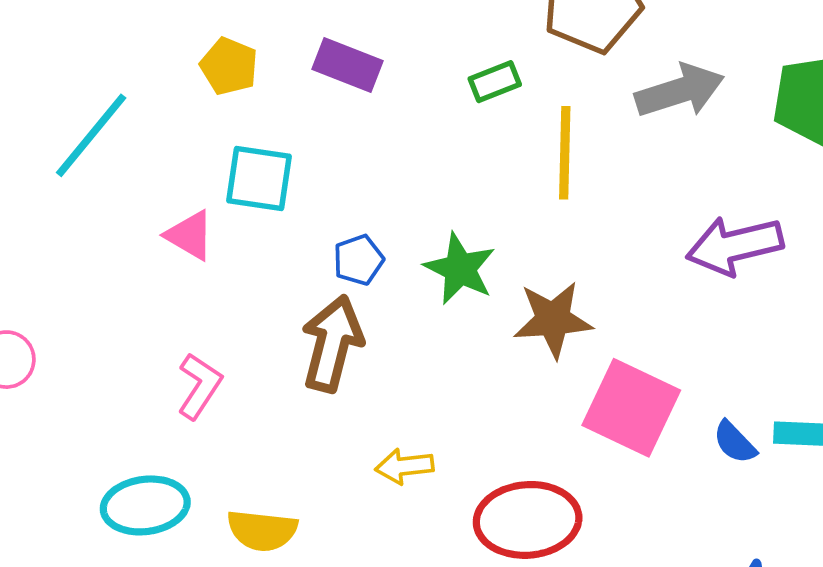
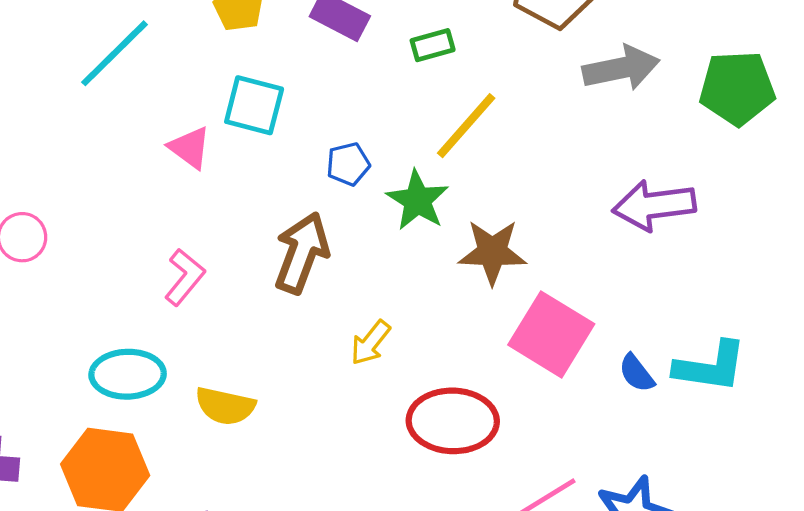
green rectangle: (495, 82) -> (433, 45), moved
yellow line: (565, 153) -> (466, 126), moved, turned 34
blue pentagon: (358, 260) -> (348, 164), moved
yellow arrow: (404, 466) -> (370, 343), moved, turned -51

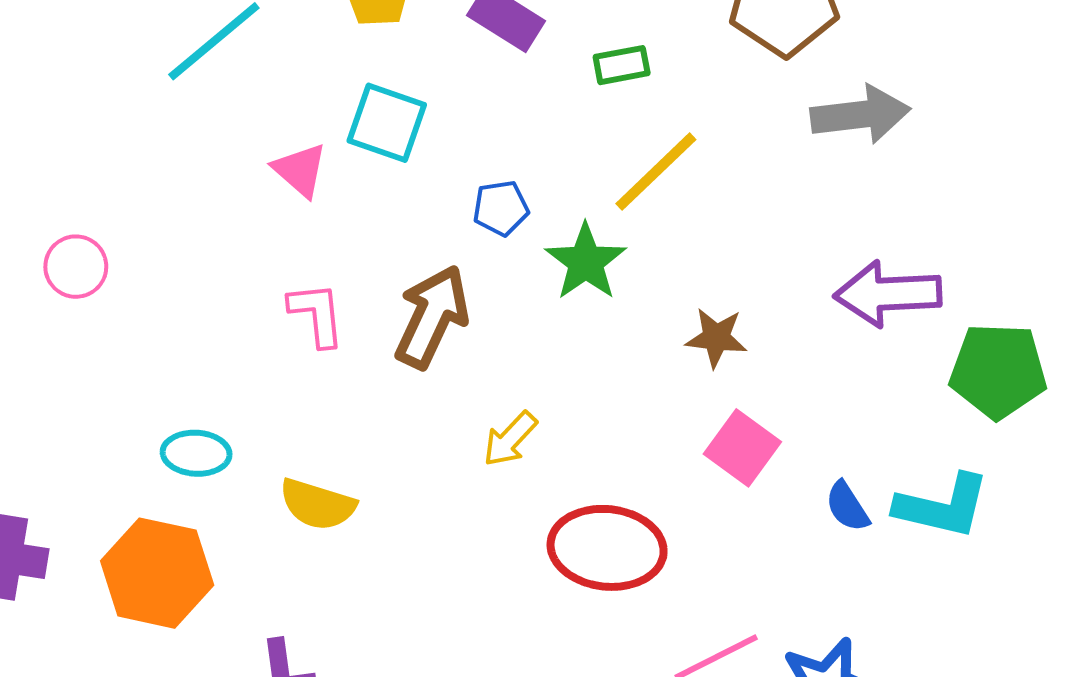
green pentagon: (737, 88) -> (998, 371), moved
brown star: (492, 252) -> (716, 338), moved, size x0.7
pink L-shape: (185, 277) -> (317, 314), moved, turned -50
pink square: (551, 334) -> (742, 448), size x0.7
cyan ellipse: (128, 374) -> (196, 453), size x0.7

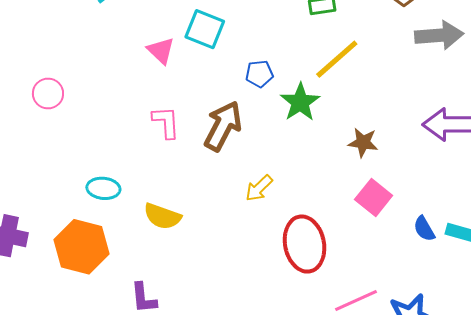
red ellipse: (607, 548) -> (305, 244), turned 70

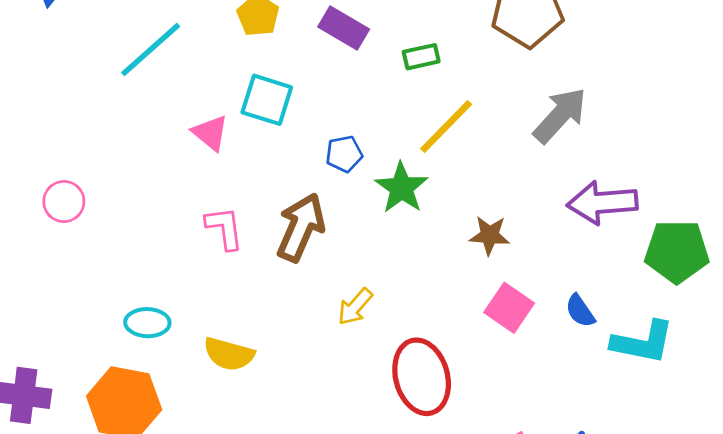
gray arrow: (439, 35) -> (560, 115), moved, turned -39
blue semicircle: (424, 229) -> (580, 311), moved

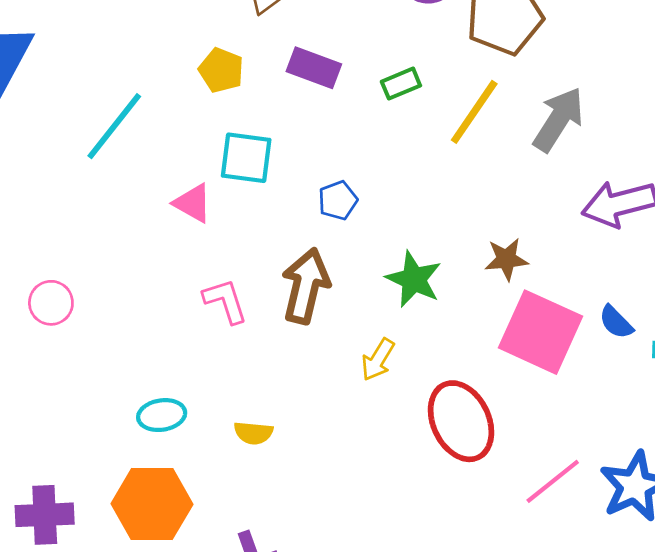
yellow line: (446, 127) -> (474, 112), moved
green star: (401, 188) -> (414, 279), moved
pink square: (509, 308) -> (541, 332), size x1.6
yellow semicircle: (229, 354) -> (253, 433), size x0.7

